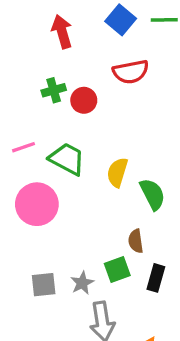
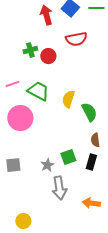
red arrow: (62, 32) -> (46, 15), moved
brown semicircle: (136, 241) -> (95, 140), moved
gray square: (44, 285) -> (13, 165), moved

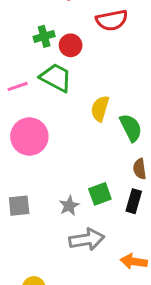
green trapezoid: (38, 91) -> (56, 78), moved
gray arrow: (59, 188) -> (87, 239), turned -90

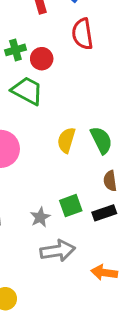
red semicircle: (112, 20) -> (82, 34), turned 92
yellow semicircle: (100, 109) -> (66, 140), moved
black rectangle: (134, 201) -> (104, 213), turned 55

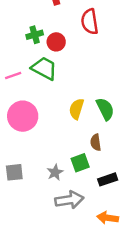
brown semicircle: (110, 181) -> (96, 142), moved
black rectangle: (104, 213) -> (108, 179), moved

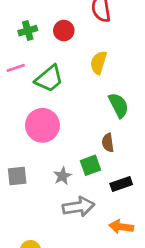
green cross: (35, 35) -> (28, 31), moved
green trapezoid: (44, 68) -> (49, 79), moved, turned 112
yellow semicircle: (77, 109) -> (98, 63), moved
pink circle: (23, 116) -> (42, 125), moved

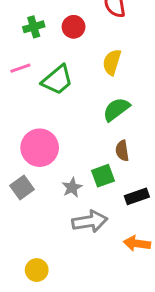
green semicircle: (119, 105) -> (116, 109), moved, turned -100
pink circle: (42, 125) -> (40, 148), moved
gray square: (17, 176) -> (22, 187), turned -30

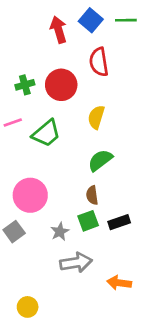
red circle: (74, 27) -> (61, 85), size x1.5
brown semicircle: (122, 151) -> (92, 195), moved
black rectangle: (137, 196) -> (119, 222), moved

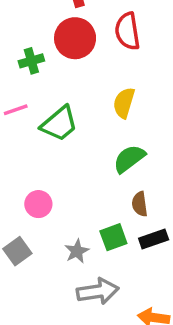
red circle: (61, 85) -> (75, 38), moved
pink circle: (30, 195) -> (38, 204), size x0.6
brown semicircle: (92, 195) -> (140, 204), moved

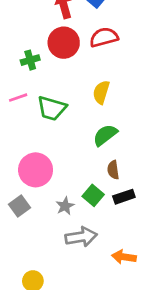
red semicircle: (127, 31) -> (104, 37), turned 84
green trapezoid: (59, 124) -> (52, 108), turned 56
pink circle: (38, 204) -> (36, 170), size x1.6
green square: (113, 237) -> (93, 195), turned -30

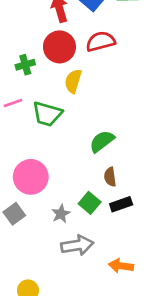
yellow semicircle: (101, 92) -> (73, 81), moved

